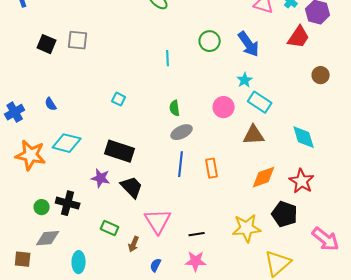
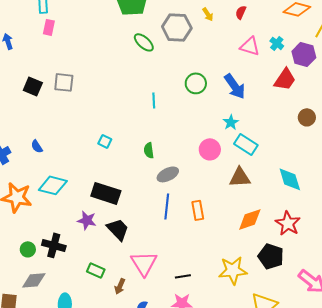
green semicircle: (175, 108) -> (149, 150), moved

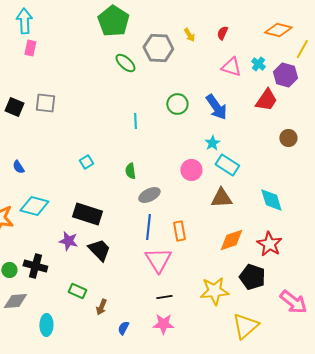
cyan square: (105, 141) -> (86, 162), turned 32
pink triangle: (144, 263) -> (158, 260), moved

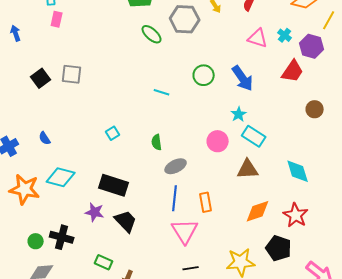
black square: (14, 107) -> (41, 78), turned 30
cyan line: (135, 121) -> (162, 92), turned -70

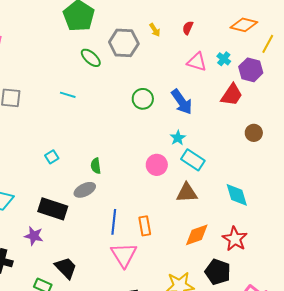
cyan line: (162, 92) -> (68, 95), moved
gray ellipse: (176, 166) -> (85, 190), moved
black trapezoid: (126, 221) -> (66, 268), moved

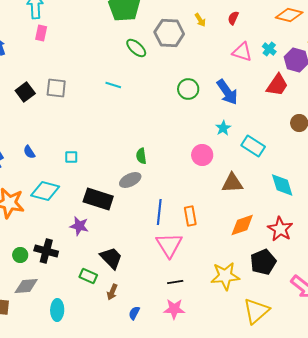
cyan square: (52, 157) -> (71, 157), moved, turned 32
cyan rectangle: (193, 160) -> (253, 146), moved
black pentagon: (218, 272) -> (263, 262), turned 30

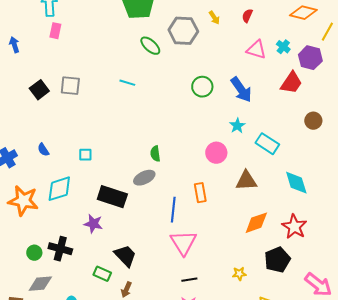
cyan diamond: (45, 191) -> (59, 189), turned -32
orange rectangle: (190, 216) -> (200, 193), moved
yellow star: (225, 276) -> (239, 274), size x0.5

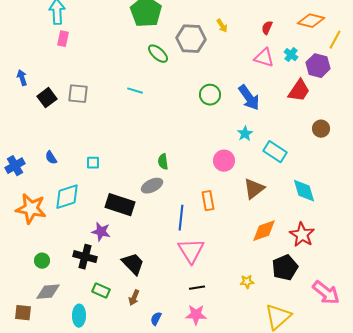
red semicircle: (247, 16) -> (267, 28), moved
blue arrow: (14, 45) -> (22, 78), moved
brown triangle: (246, 181) -> (254, 189), turned -35
black cross: (60, 249) -> (85, 257), moved
green rectangle: (102, 274) -> (101, 291), moved

